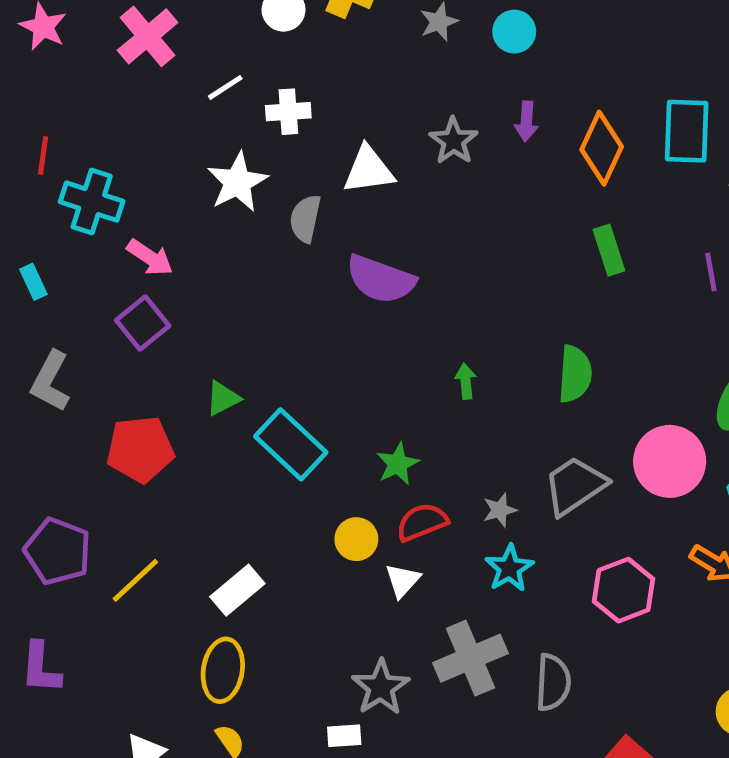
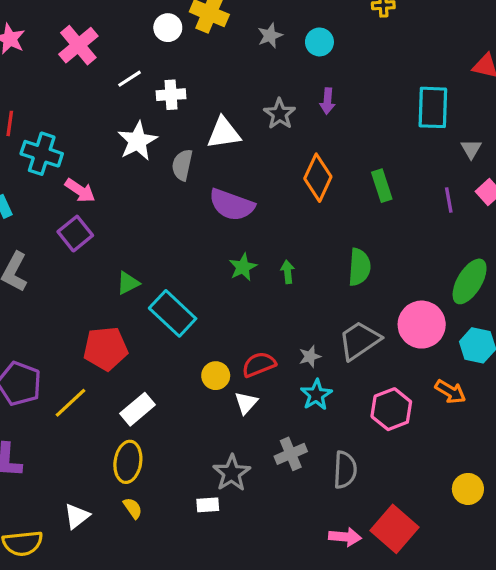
orange diamond: (602, 148) -> (318, 178), moved
red pentagon: (140, 449) -> (106, 348), moved
green star: (398, 464) -> (243, 267), moved
gray cross: (471, 658) -> (291, 454), size x0.7

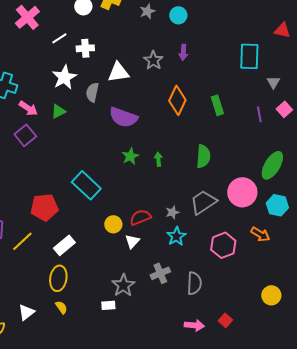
green triangle: (128, 283) -> (58, 111), moved
red square: (395, 529) -> (225, 320), size x0.5

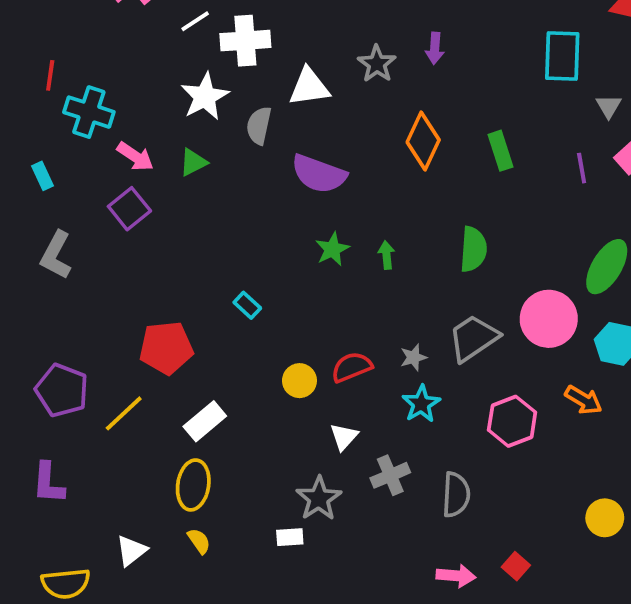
white cross: (85, 48) -> (245, 41), size x1.4
cyan rectangle: (86, 185) -> (247, 305), size x0.5
white triangle: (132, 241) -> (344, 437), moved

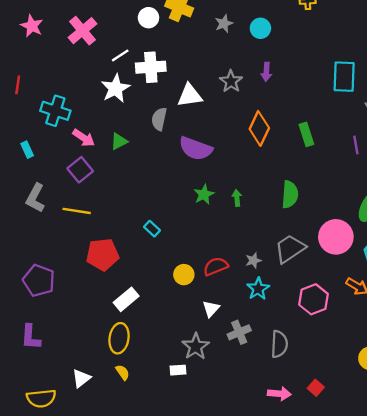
red line: (50, 75) -> (18, 85), moved
white star: (205, 97) -> (115, 88), moved
yellow line: (124, 413) -> (77, 211), moved, turned 52

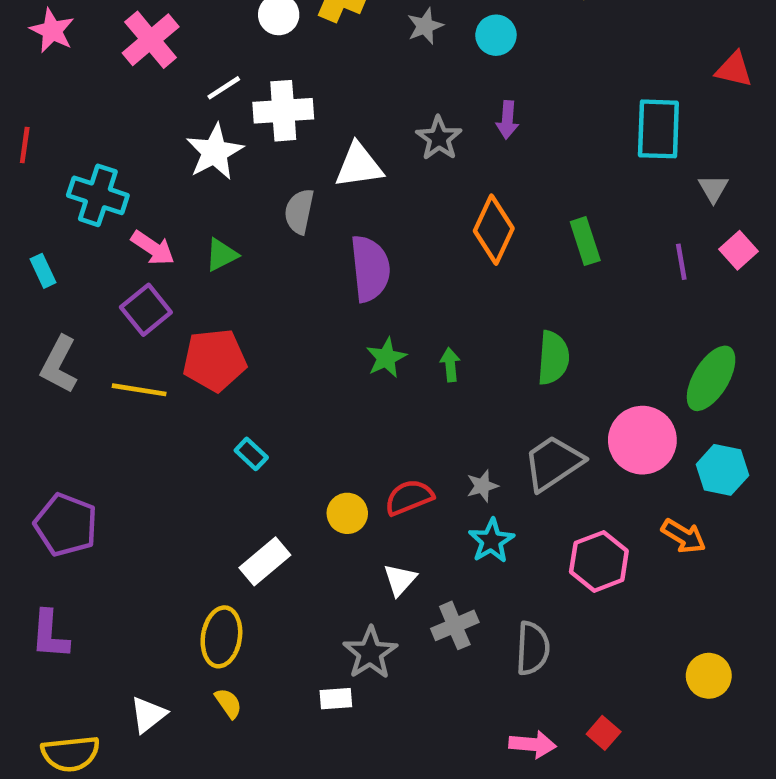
purple semicircle: (196, 148) -> (370, 269), turned -116
cyan rectangle: (152, 229) -> (251, 454), moved
red pentagon: (103, 255) -> (215, 360), moved
white rectangle: (126, 299) -> (265, 561), moved

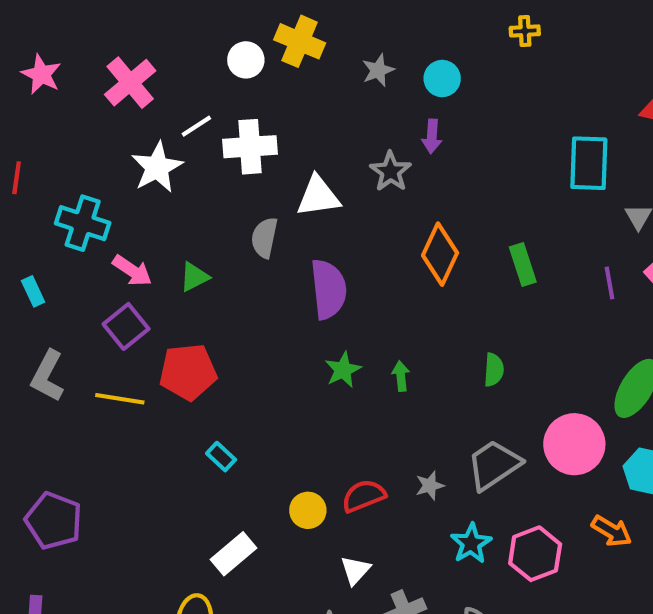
purple arrow: (507, 120) -> (432, 136), moved
white star: (215, 152) -> (157, 167), moved
green semicircle: (553, 358) -> (494, 370), size x0.7
cyan star: (491, 541) -> (471, 543), moved

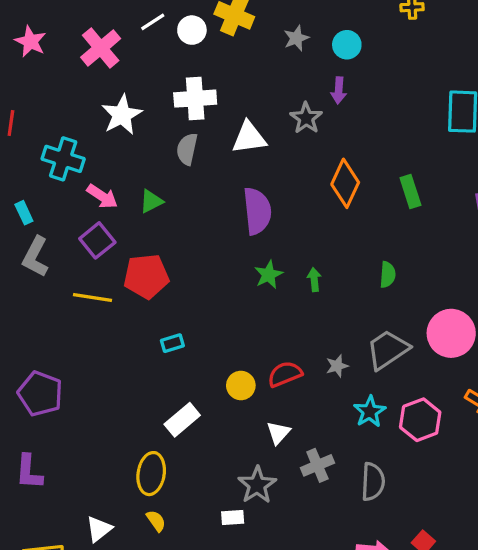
white line: (196, 126) -> (153, 22), moved
gray semicircle: (264, 238) -> (187, 149), moved
gray L-shape: (48, 376) -> (35, 257), moved
cyan rectangle: (221, 457) -> (172, 343), turned -60

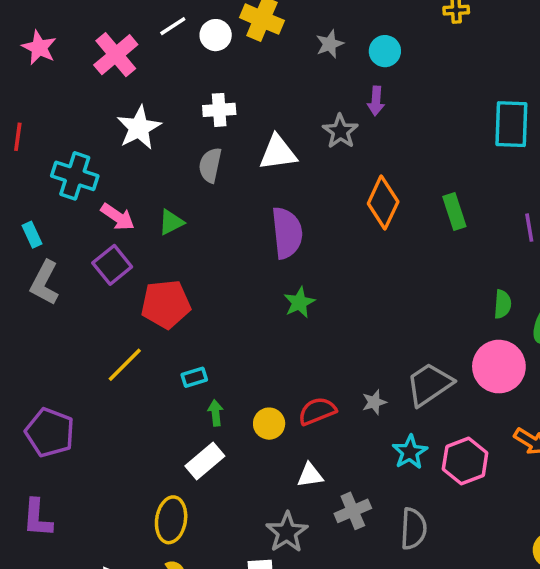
white cross: (195, 99) -> (219, 110), size x0.7
green semicircle: (388, 275) -> (503, 304), moved
green arrow: (314, 280) -> (216, 413), moved
yellow line: (92, 297) -> (125, 365), moved, turned -54
white triangle: (278, 433) -> (310, 475), turned 40

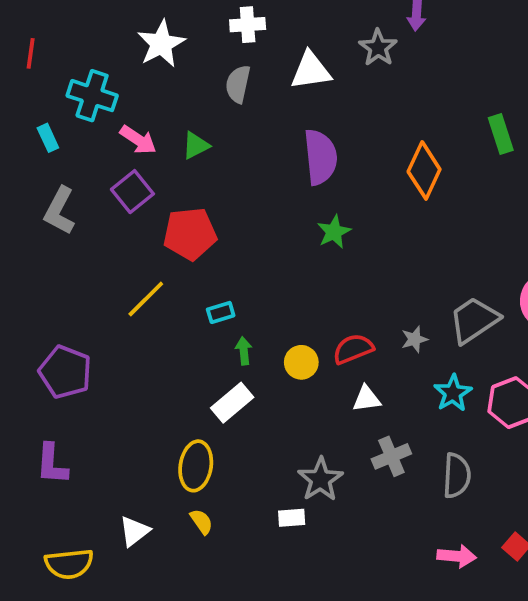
orange diamond: (383, 203) -> (424, 170), moved
cyan rectangle: (32, 235) -> (48, 138), moved
white triangle: (310, 475) -> (367, 399), moved

